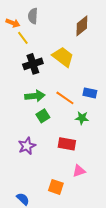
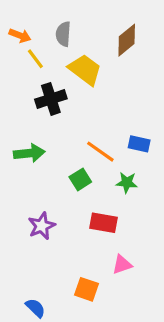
gray semicircle: (33, 16) -> (63, 34), moved
yellow trapezoid: (63, 57) -> (85, 70), moved
green arrow: (35, 96) -> (29, 153), moved
green square: (43, 116) -> (80, 179), moved

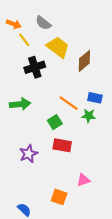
gray semicircle: (63, 34) -> (43, 23), turned -56
brown diamond: (127, 40) -> (84, 61), moved
green star: (127, 183) -> (89, 116), moved
red rectangle: (104, 223) -> (62, 145), moved

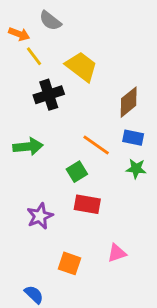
gray semicircle: (43, 23) -> (50, 21), moved
brown diamond: (84, 61) -> (129, 102), moved
green star: (89, 116) -> (136, 169), moved
orange square: (59, 197) -> (69, 263), moved

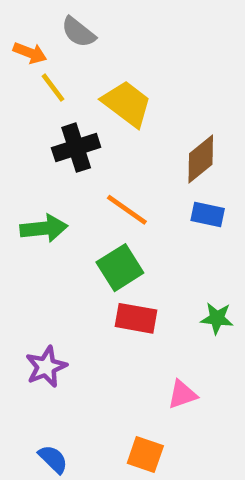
orange line: (96, 145) -> (127, 210), moved
green star: (136, 169) -> (217, 318), moved
green square: (77, 172) -> (120, 268), size x1.4
purple star: (40, 216) -> (46, 367), moved
orange square: (69, 263) -> (145, 454), moved

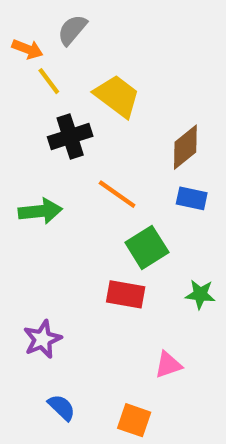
gray semicircle: (78, 32) -> (72, 30), turned 92
green square: (120, 268) -> (147, 247), moved
blue semicircle: (53, 459) -> (62, 407), moved

